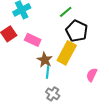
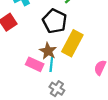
black pentagon: (77, 31) -> (55, 21), moved
pink rectangle: (33, 40) -> (35, 64), moved

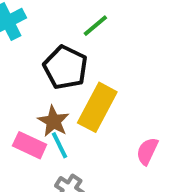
cyan line: (51, 64) -> (59, 145), turned -32

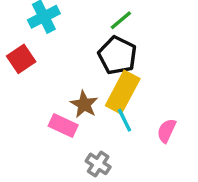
black pentagon: (65, 67) -> (117, 55), moved
cyan line: (59, 145) -> (124, 120), moved

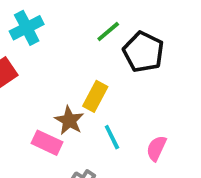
black pentagon: (117, 55) -> (143, 52), moved
yellow rectangle: (123, 92) -> (95, 96), moved, size x0.7

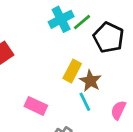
cyan cross: (27, 28) -> (61, 19), moved
brown star: (69, 120) -> (90, 81), moved

